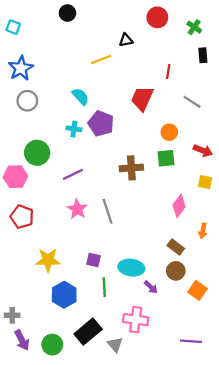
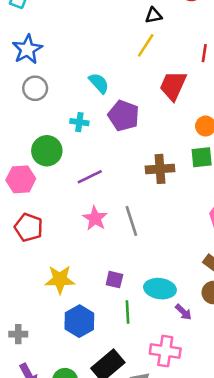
yellow line: (101, 60) -> (146, 45), moved, turned -36
cyan cross: (74, 129) -> (79, 122), moved
gray cross: (12, 315) -> (18, 334), moved

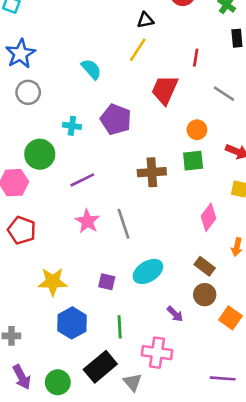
cyan semicircle: (99, 83) -> (91, 69), moved
cyan ellipse: (160, 289) -> (148, 271), moved, turned -40
green line: (127, 312) -> (120, 327), moved

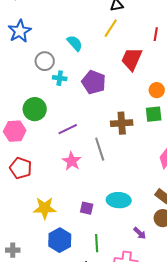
gray circle: (28, 92) -> (45, 61), moved
cyan cross: (72, 126) -> (60, 78), moved
gray line: (124, 224) -> (100, 149), moved
cyan ellipse: (148, 271) -> (119, 200), turned 35

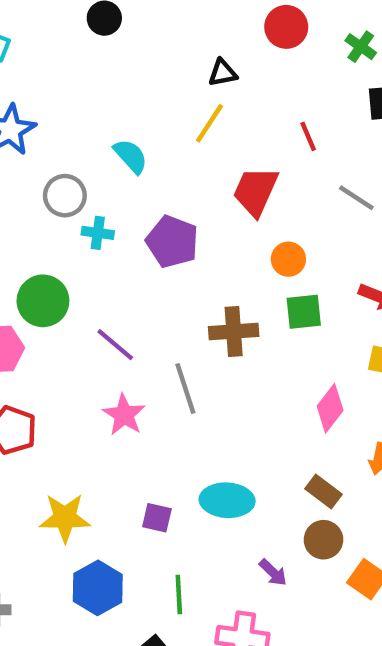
red line: (156, 34) -> (308, 136), turned -32
orange circle: (157, 90) -> (288, 259), moved
purple line: (68, 129) -> (115, 345), turned 66

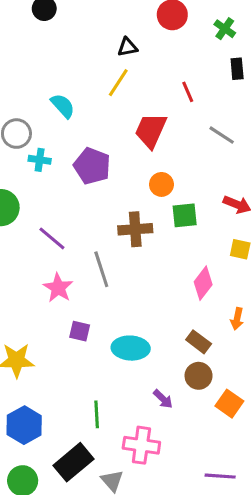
orange circle: (288, 259) -> (161, 184), moved
purple square: (157, 518) -> (80, 331), moved
blue hexagon: (98, 588) -> (24, 425), moved

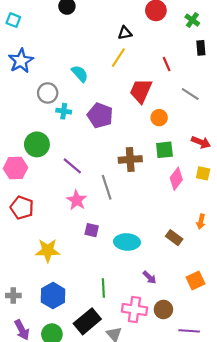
orange circle: (161, 184) -> (159, 118), moved
pink diamond: (203, 283) -> (176, 179), moved
brown circle: (199, 376) -> (163, 309), moved
orange square: (229, 404) -> (196, 281), turned 30

